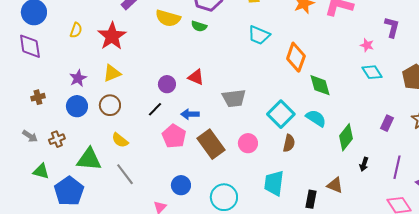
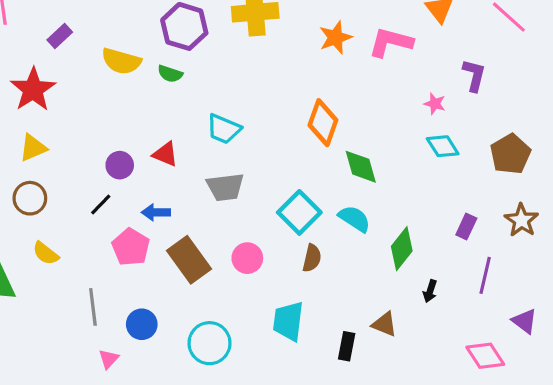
cyan trapezoid: (259, 35) -> (224, 129), moved
purple line: (397, 167) -> (485, 275), moved
gray line: (125, 174) -> (93, 307), moved, turned 30

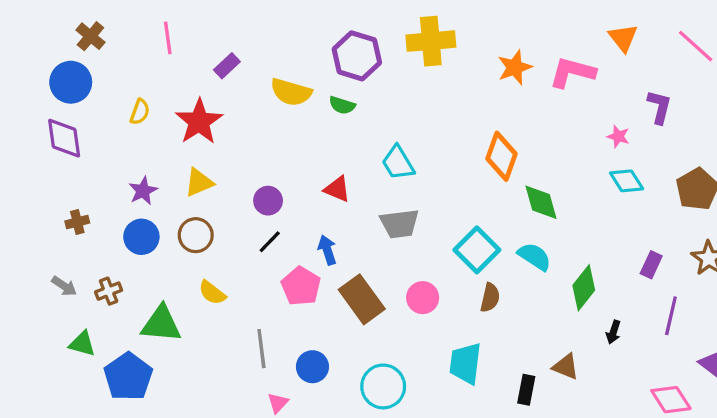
cyan trapezoid: (224, 129) -> (398, 163), turned 36
purple circle: (120, 165) -> (268, 201), moved
blue arrow: (156, 212) -> (327, 250), turned 72

